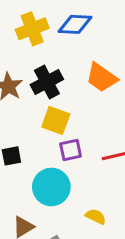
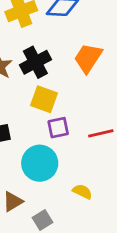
orange trapezoid: (102, 78) -> (88, 58), turned 88

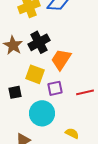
orange trapezoid: (88, 58) -> (61, 59), moved
yellow square: (44, 99) -> (35, 74), moved

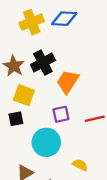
yellow square: (35, 74) -> (24, 95), moved

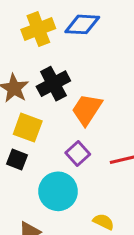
purple square: (61, 114) -> (78, 153), turned -30
black square: (16, 119) -> (17, 159), turned 32

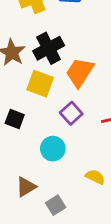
yellow square: (28, 128) -> (40, 84), moved
cyan circle: (58, 191) -> (53, 149), size x0.7

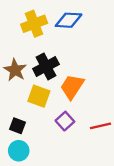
cyan circle: (53, 149) -> (19, 151), moved

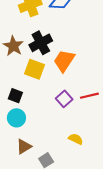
purple square: (65, 121) -> (64, 99), moved

